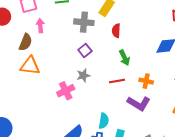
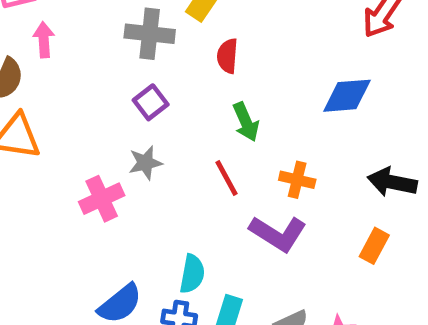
red line: (117, 81) -> (226, 178), turned 70

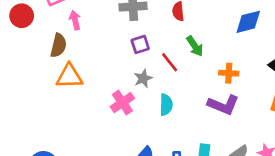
purple square: (151, 102) -> (140, 44), turned 30
red line: (226, 178) -> (170, 62), moved
cyan semicircle: (192, 274) -> (166, 105), moved

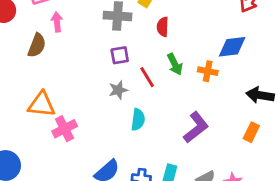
orange cross: (229, 73) -> (208, 71), moved
orange triangle: (69, 76) -> (42, 104), moved
pink cross: (122, 103) -> (65, 129), moved
purple L-shape: (223, 105) -> (196, 127), turned -68

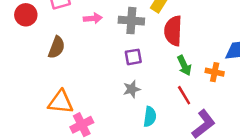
pink arrow: (57, 22) -> (93, 18), moved, turned 90
red semicircle: (163, 27) -> (173, 31), size x1.6
red line: (147, 77) -> (184, 95), moved

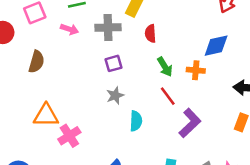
pink arrow: (93, 18) -> (69, 29), turned 30
red semicircle: (173, 31) -> (150, 33), size x0.6

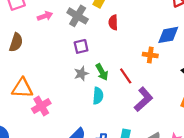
gray cross: (108, 28) -> (78, 16), turned 30
pink arrow: (69, 29) -> (45, 16), turned -40
green arrow: (165, 67) -> (102, 72), moved

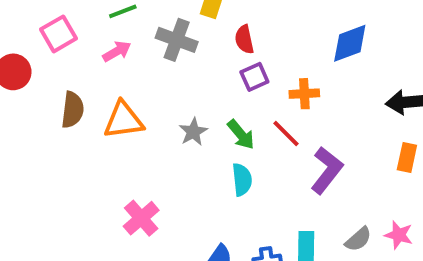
purple square: (81, 46) -> (254, 77), moved
orange cross: (150, 55) -> (304, 94), moved
gray star: (81, 74) -> (193, 132), moved
orange triangle: (22, 88) -> (124, 120), moved

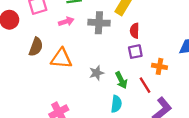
gray cross: (177, 40) -> (99, 23), turned -30

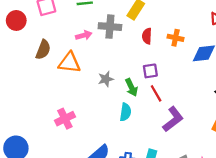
pink arrow: (66, 22) -> (84, 35), moved
purple square: (135, 52) -> (150, 71), moved
orange cross: (159, 66) -> (176, 38), moved

